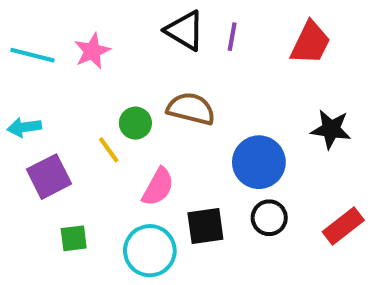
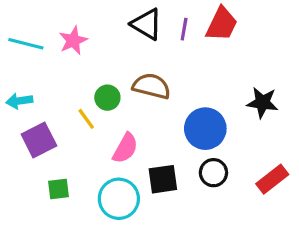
red trapezoid: (310, 43) -> (222, 24), moved

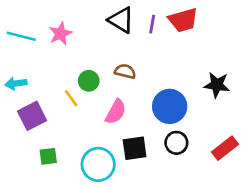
red trapezoid: (222, 24) -> (183, 20), turned 48
brown semicircle: (151, 86) -> (125, 71), size x0.7
pink semicircle: (125, 148) -> (116, 112), moved

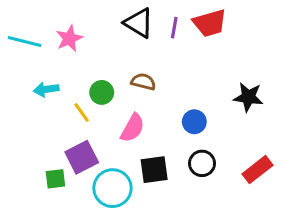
cyan arrow: (16, 83) -> (46, 89), moved
blue circle: (170, 106) -> (194, 122), size x0.6
purple square: (32, 116) -> (82, 157), moved

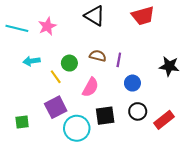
purple line: (174, 28) -> (119, 60), moved
red rectangle: (258, 170) -> (164, 120), moved
green square: (55, 179) -> (22, 122), moved

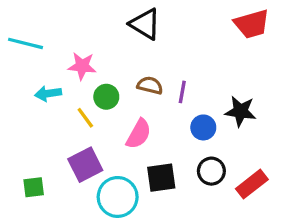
red trapezoid: (143, 16) -> (252, 24), moved
pink star: (47, 26) -> (82, 66), moved, turned 30
black star: (169, 66) -> (240, 111), moved

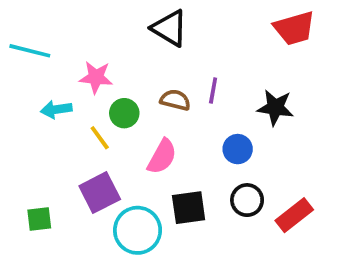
purple line: (182, 92) -> (213, 90), moved
black star: (240, 111) -> (275, 107), moved

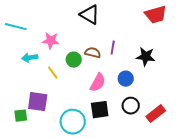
green circle: (124, 113) -> (74, 60), moved
pink semicircle: (162, 157) -> (98, 83), moved
purple square: (100, 193) -> (38, 102), moved, turned 35

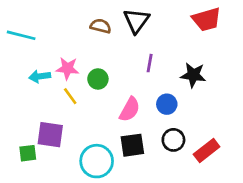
black triangle: (90, 15) -> (136, 21), moved, turned 35
pink star: (51, 41) -> (67, 68), moved
brown semicircle: (93, 53) -> (101, 26), moved

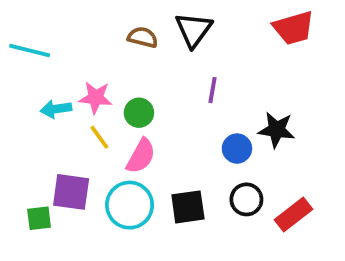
black star: (193, 75) -> (277, 130), moved
pink semicircle: (130, 109) -> (141, 156), moved
cyan circle: (97, 161) -> (130, 205), moved

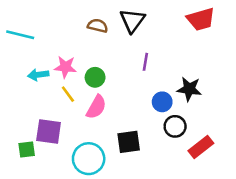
black circle: (246, 199) -> (175, 126), moved
cyan circle: (130, 205) -> (89, 159), moved

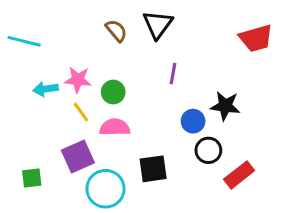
red trapezoid: (201, 19) -> (256, 38), moved
brown semicircle: (98, 26) -> (116, 31), turned 36
pink semicircle: (96, 107) -> (115, 127), turned -120
purple square: (49, 132) -> (78, 156), moved, turned -32

